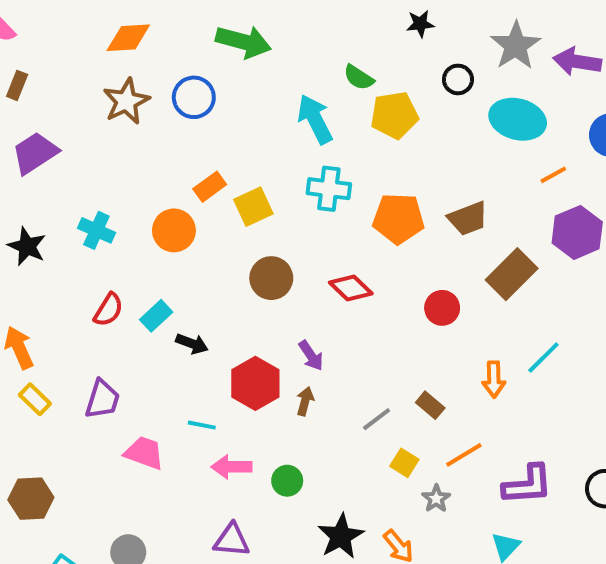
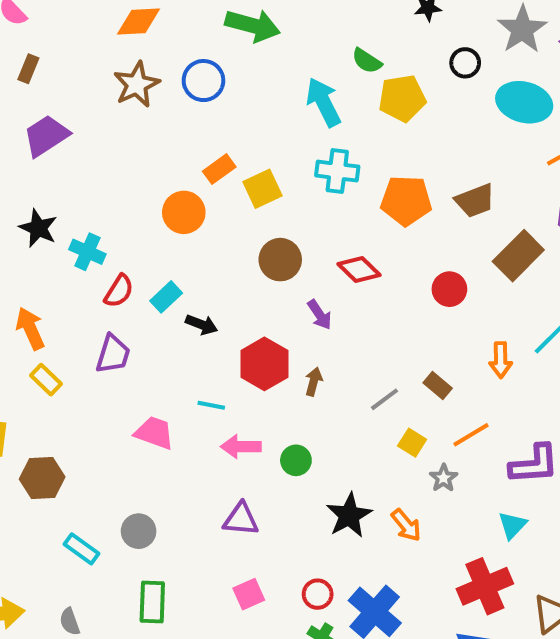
cyan cross: (96, 230) -> (87, 252), moved
purple arrow: (311, 356) -> (320, 315), moved
purple trapezoid: (102, 399) -> (113, 354), moved

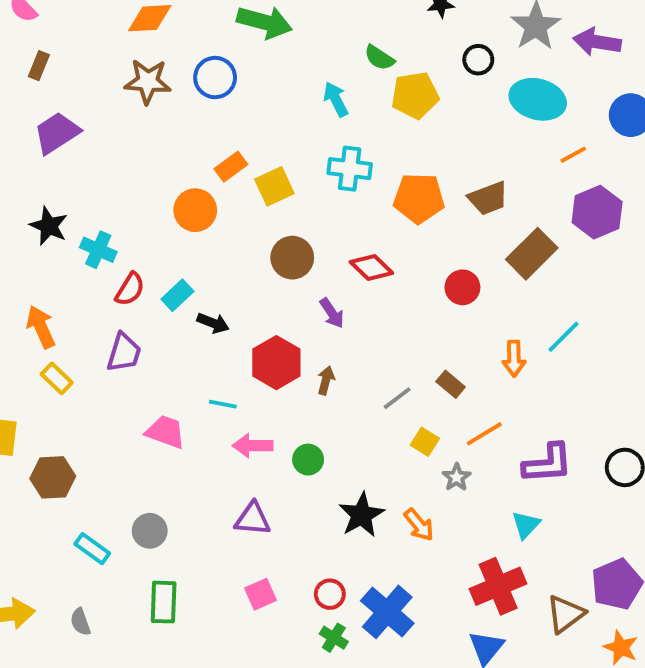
brown star: (137, 84) -> (148, 81), turned 30
cyan arrow: (324, 102) -> (336, 99), size x0.7

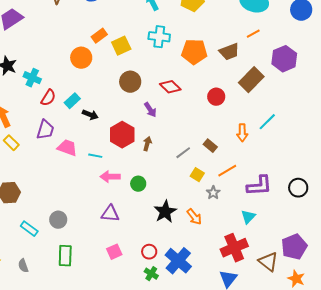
orange line: (573, 155) -> (253, 34), moved
pink trapezoid: (166, 432) -> (67, 148), moved
brown triangle: (565, 614) -> (268, 262), turned -45

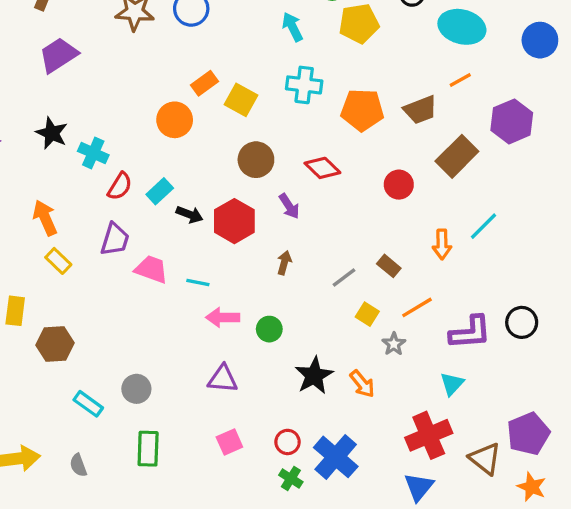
yellow square: (121, 46) -> (241, 100), turned -36
red hexagon: (122, 135) -> (234, 221), moved
black circle: (298, 188) -> (522, 322), moved

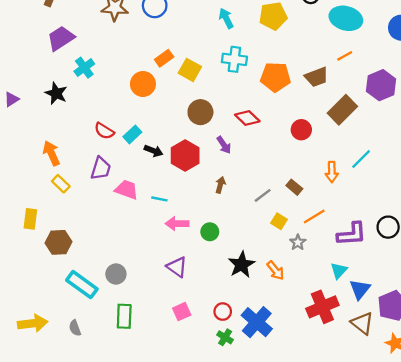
cyan cross: (93, 153) -> (84, 68), moved, turned 30
red semicircle: (120, 186) -> (104, 131), turned 90
purple triangle: (223, 379) -> (177, 267), turned 30
cyan rectangle: (88, 404) -> (82, 285), size x1.5
blue triangle: (419, 487) -> (360, 289), moved

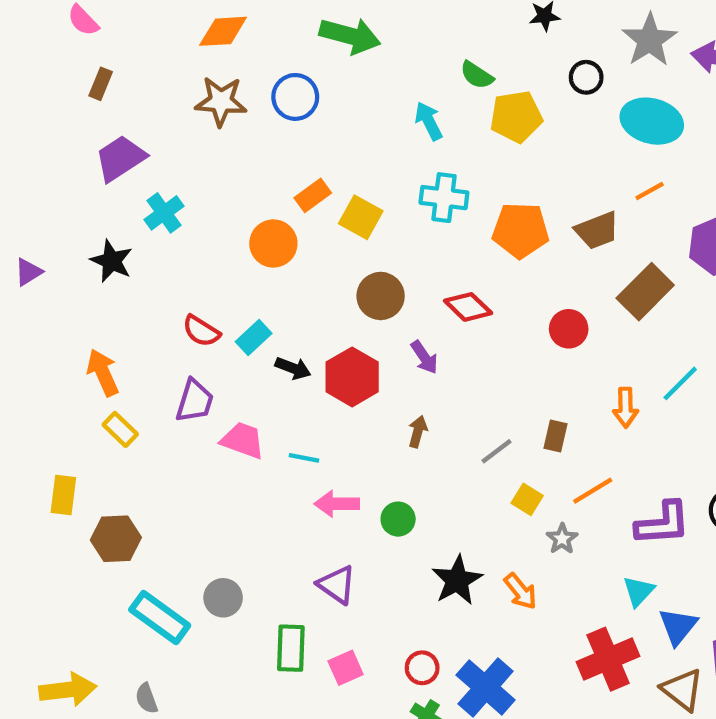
brown rectangle: (294, 187) -> (556, 436), turned 63
green rectangle: (124, 316) -> (291, 648), moved

